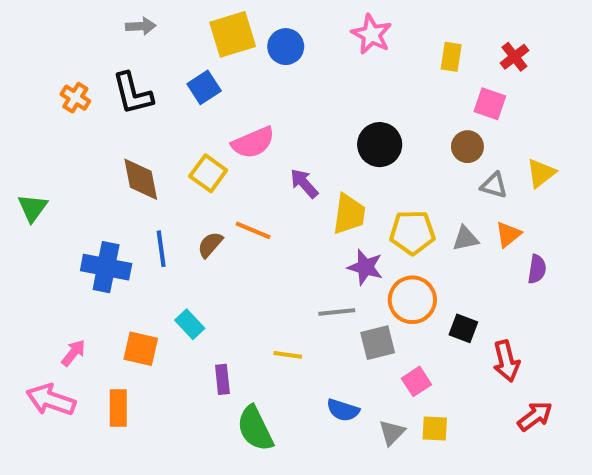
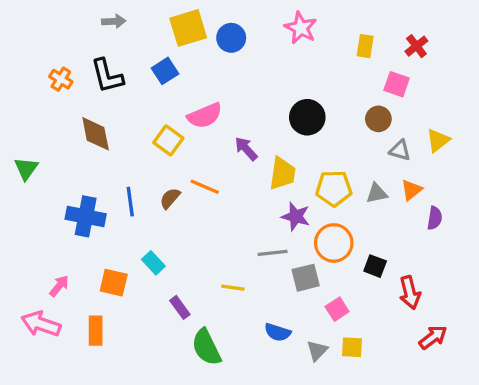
brown diamond: (141, 179) -> (96, 134), moved
purple rectangle: (222, 379) -> (180, 307), turned -30

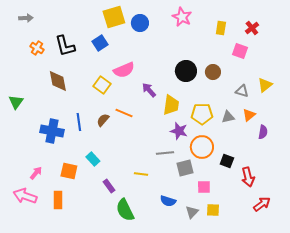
gray arrow: (114, 21) -> (26, 18), moved
brown circle: (378, 119) -> (213, 72), moved
pink square: (337, 309) -> (204, 187), turned 32

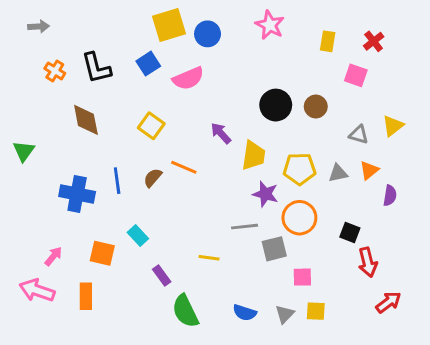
pink semicircle: (124, 70) -> (188, 78), moved
black square: (227, 161) -> (350, 233), moved
blue semicircle: (168, 201) -> (245, 313), moved

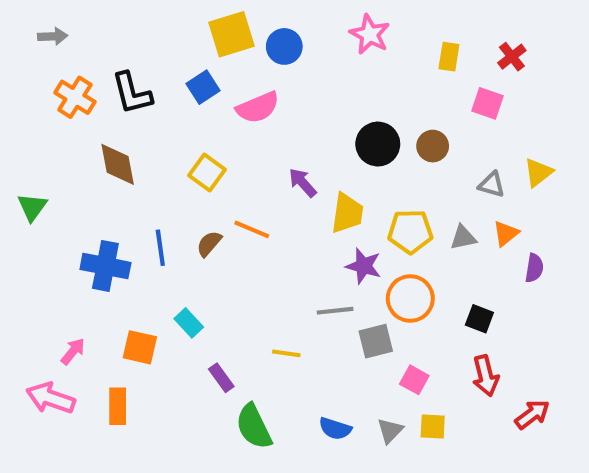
orange cross: (55, 71) -> (75, 97), size x1.4
red arrow: (368, 262) -> (485, 376), moved
pink square: (302, 277) -> (414, 380), turned 30

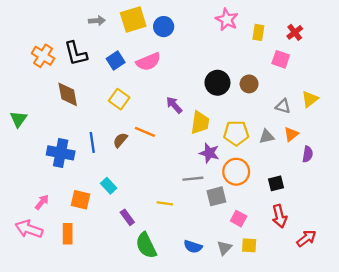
pink star: (370, 34) -> (227, 20), moved
gray arrow: (53, 36) -> (97, 21), moved
blue square: (203, 87) -> (116, 61), moved
black square: (479, 319) -> (276, 183), turned -35

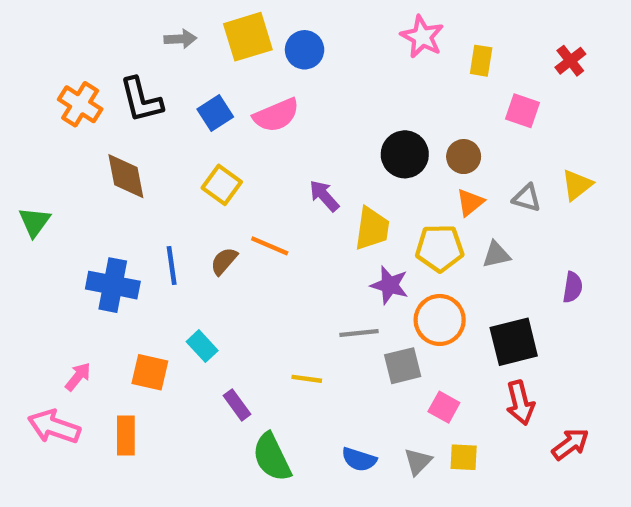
red cross: (295, 32) -> (570, 61), moved
orange triangle: (291, 134) -> (470, 202), moved
black square: (276, 183) -> (514, 342), size x1.6

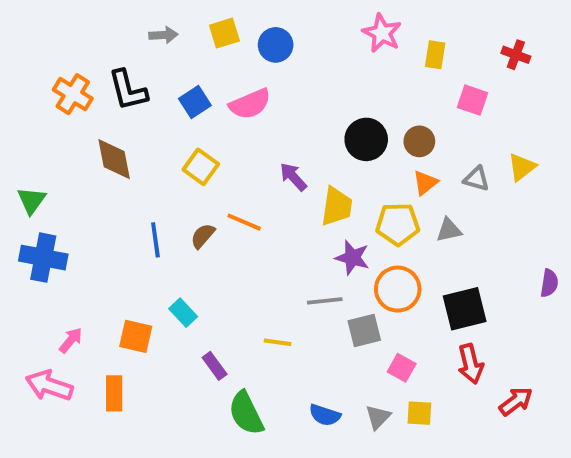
yellow square: (248, 37) -> (224, 33), size x0.7
red cross: (570, 61) -> (516, 55), turned -32
blue cross: (113, 285) -> (43, 258), moved
purple semicircle: (573, 287) -> (549, 283), moved

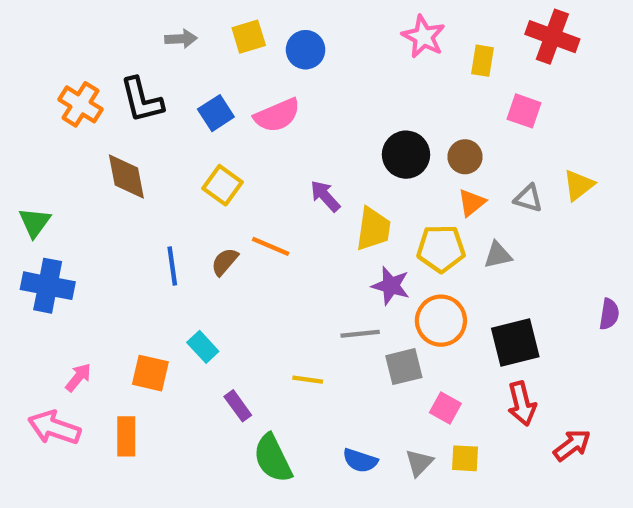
red cross: (516, 55) -> (552, 37), moved, size x1.6

